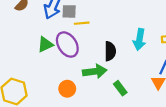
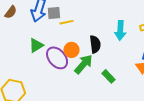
purple ellipse: (67, 45) -> (57, 58), moved
green arrow: (95, 71) -> (84, 64), turned -35
orange circle: (67, 89) -> (71, 50), moved

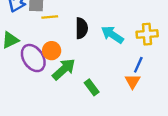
cyan arrow: (120, 30) -> (112, 35), turned 114
black semicircle: (95, 44) -> (82, 28), moved

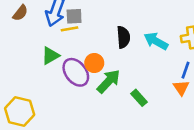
yellow line: (50, 17) -> (69, 29), moved

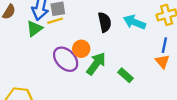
green triangle: (50, 56) -> (34, 28), moved

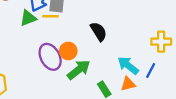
black semicircle: (105, 22) -> (99, 32), turned -36
cyan arrow: (134, 22) -> (128, 65), moved
orange triangle: (162, 61) -> (128, 84), moved, turned 42

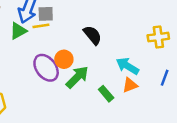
blue line: (151, 71) -> (165, 78), moved

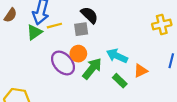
gray square: (46, 14) -> (81, 29), moved
black semicircle: (92, 35) -> (89, 15), moved
cyan arrow: (127, 66) -> (117, 56), moved

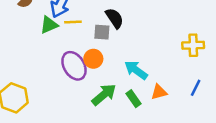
green arrow: (92, 68) -> (104, 95), moved

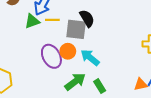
gray square: (102, 32) -> (76, 29), size x1.5
cyan arrow: (136, 70) -> (90, 57), moved
orange triangle: (159, 92) -> (141, 84), moved

